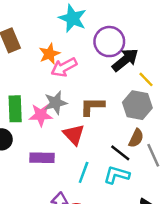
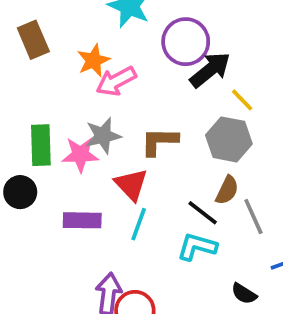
cyan line: (84, 172) -> (139, 224), moved

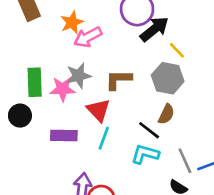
gray line: (253, 217) -> (185, 161), moved

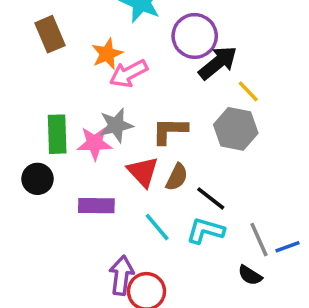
brown semicircle: (166, 114) -> (177, 177), moved
cyan line: (104, 138) -> (157, 227), moved, turned -60

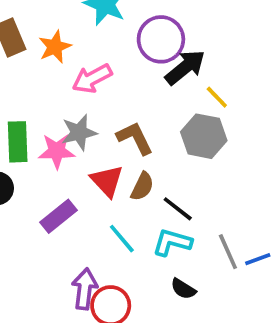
orange star: (107, 54) -> (55, 47), moved
brown L-shape: (170, 131) -> (135, 138), turned 63
purple rectangle: (96, 206) -> (59, 216), turned -40
black semicircle: (250, 275) -> (183, 289), moved

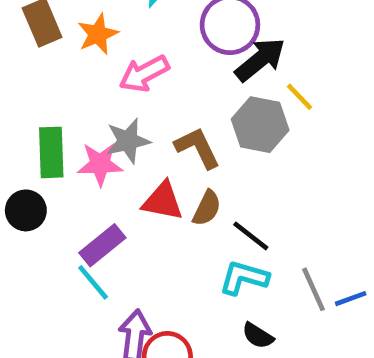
gray hexagon: (204, 136) -> (260, 125), moved
red triangle: (107, 181) -> (163, 201), turned -36
cyan line: (122, 239) -> (93, 282), moved

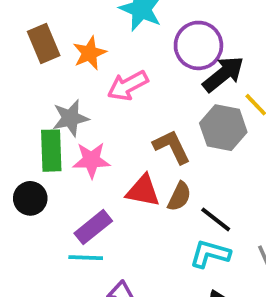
gray star: (128, 141) -> (70, 118), moved
cyan line: (93, 282) -> (86, 258), turned -48

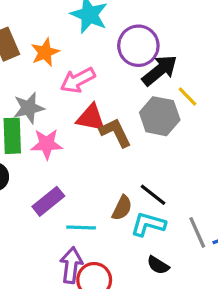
red triangle: (143, 191) -> (91, 118), moved
brown semicircle: (179, 196) -> (122, 208), moved
cyan line: (86, 258) -> (81, 228), moved

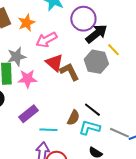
red triangle: (91, 118) -> (54, 63), turned 30
gray line: (197, 232) -> (119, 133), turned -42

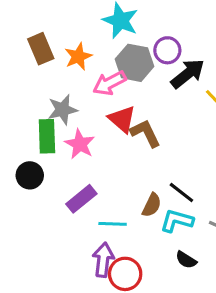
purple circle: (83, 19) -> (167, 50), size x0.7
gray hexagon: (96, 62) -> (135, 63), moved
pink star: (27, 79) -> (80, 144), turned 30

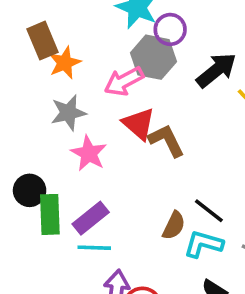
purple circle: (167, 50) -> (170, 29), moved
orange star: (78, 57) -> (65, 63), moved
green rectangle: (47, 136) -> (50, 214), moved
cyan line: (113, 224) -> (94, 248), moved

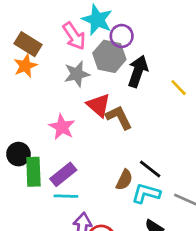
brown rectangle: (43, 41) -> (28, 44), turned -35
orange star: (65, 63) -> (25, 66), moved
black arrow: (216, 70) -> (138, 71), moved, turned -32
pink arrow: (124, 81) -> (74, 36), moved, turned -96
gray star: (68, 113) -> (77, 74), moved

